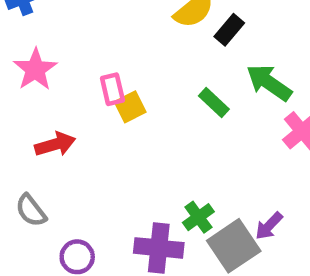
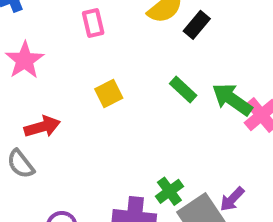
green arrow: (269, 83) -> (232, 99), moved
pink rectangle: (112, 89) -> (93, 23), moved
gray semicircle: (31, 211) -> (21, 164), moved

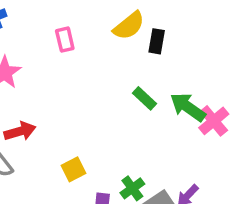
black rectangle: (197, 25) -> (157, 41), turned -30
yellow square: (109, 93) -> (74, 169), moved

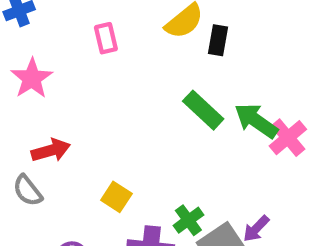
green rectangle: (144, 98) -> (203, 110), size x1.4
yellow square: (74, 169) -> (116, 197), turned -30

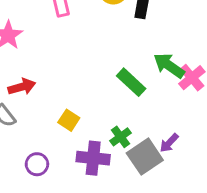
green rectangle: (203, 110) -> (131, 82), moved

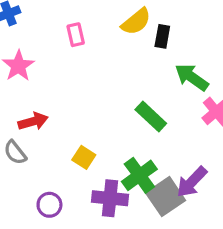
green arrow: (169, 65) -> (192, 77), moved
green cross: (120, 137) -> (139, 175), size x1.5
purple arrow: (169, 143) -> (192, 182), size x1.5

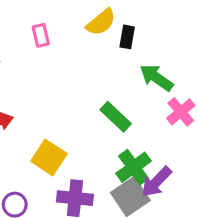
yellow square: (84, 157) -> (49, 157), size x1.5
green cross: (139, 175) -> (134, 167), moved

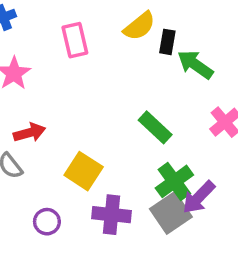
pink rectangle: (41, 35) -> (75, 40), size x1.4
green arrow: (156, 78) -> (195, 65), moved

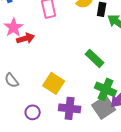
red arrow: (29, 133) -> (26, 38), moved
green cross: (174, 181) -> (106, 89), turned -30

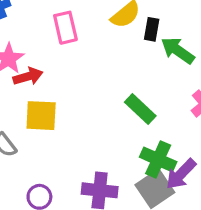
yellow square: (54, 83) -> (41, 116), moved, turned -30

